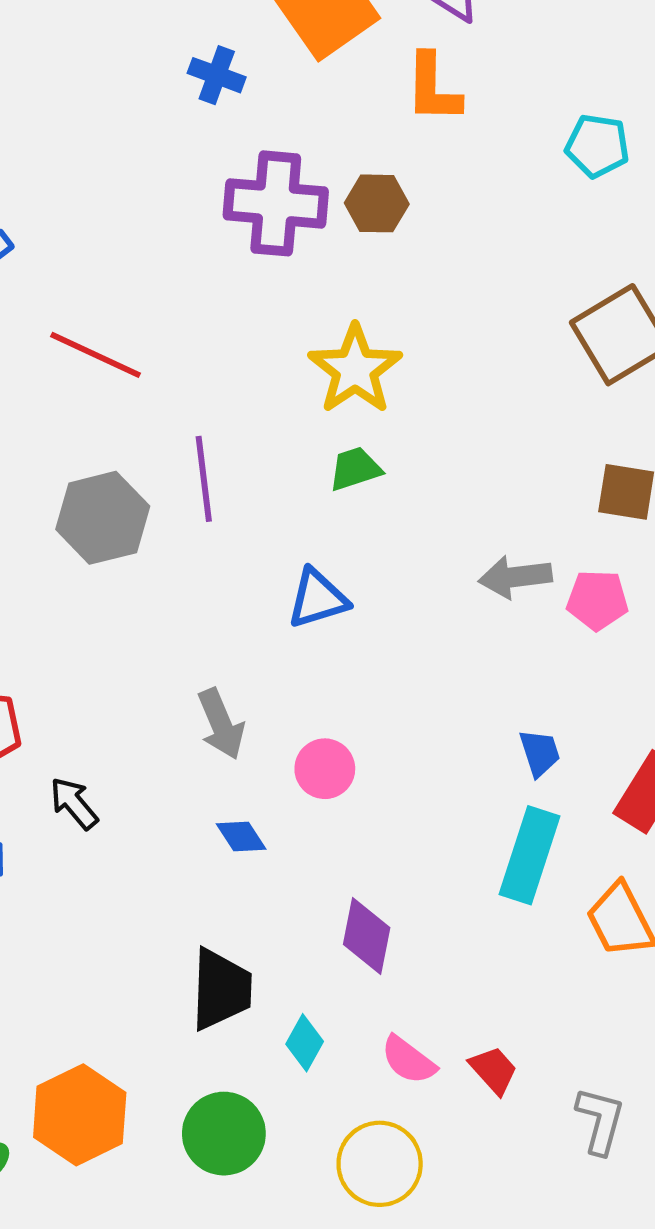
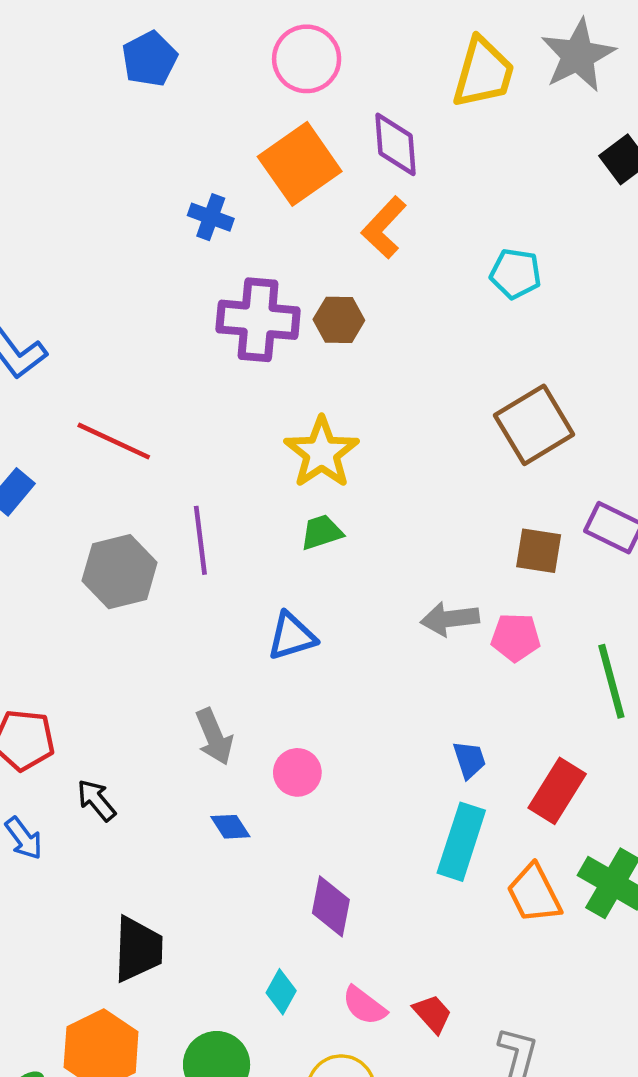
orange L-shape: (433, 88) -> (384, 227), turned 42
black trapezoid: (221, 989) -> (138, 949), moved

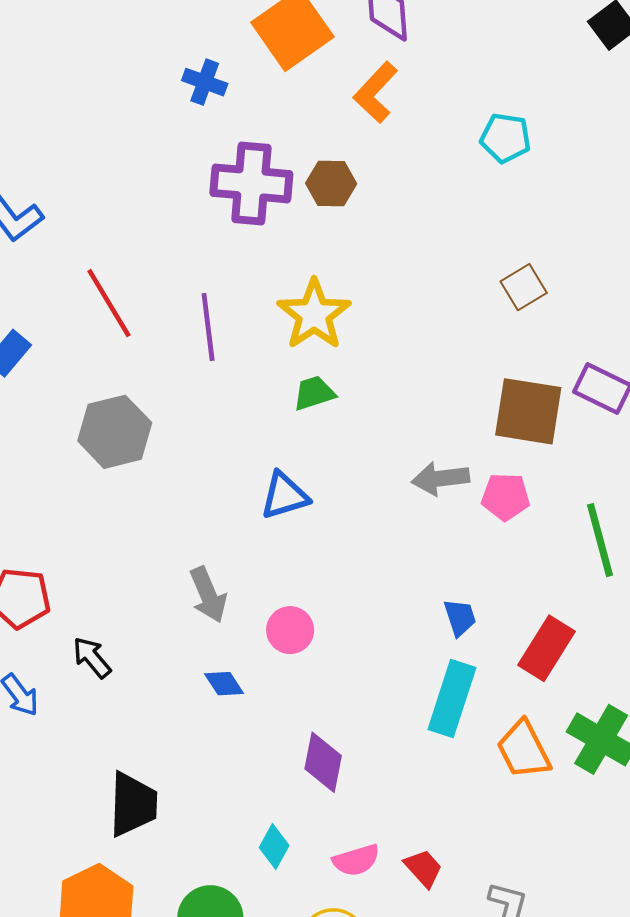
brown square: (534, 425) -> (524, 287), size x0.6
red line: (114, 441) -> (109, 303), turned 34
purple line: (200, 540) -> (208, 327), moved
brown square: (539, 551) -> (528, 411), size x1.5
pink semicircle: (364, 1006) -> (356, 860), turned -54

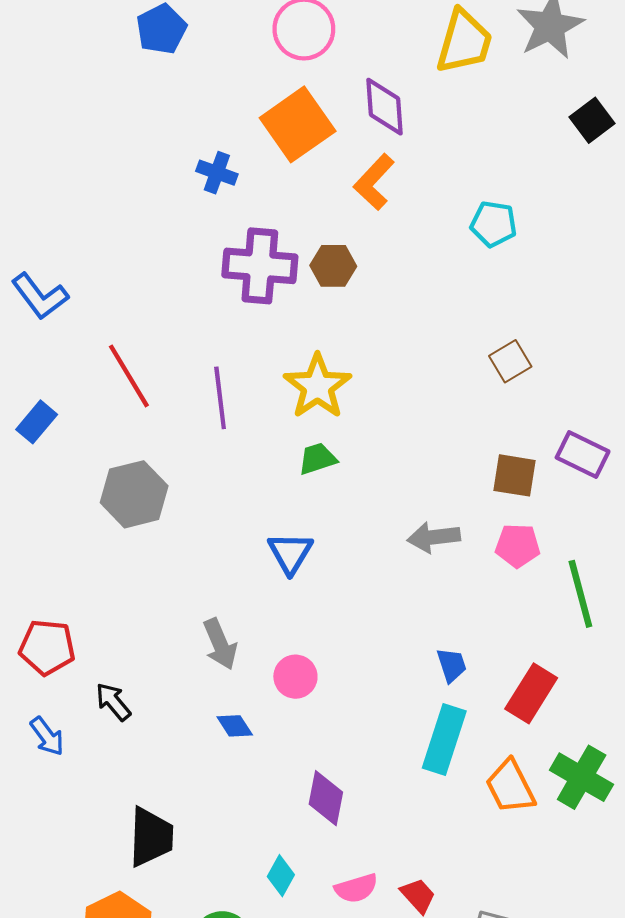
brown square: (528, 411) -> (514, 475), size x0.7
blue triangle: (284, 496) -> (290, 553), turned -42
pink pentagon: (505, 497) -> (518, 546), moved

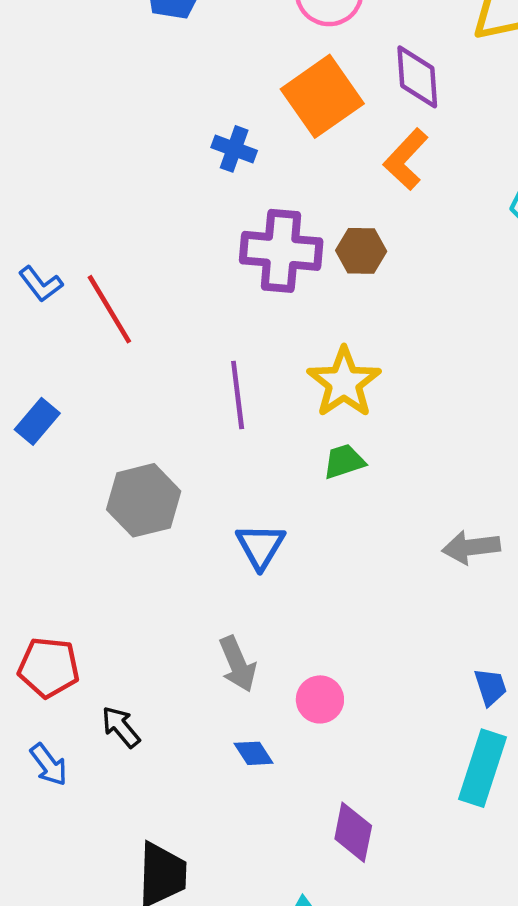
blue L-shape: (40, 296) -> (41, 284), size x0.7
red line: (129, 376) -> (109, 309), moved
blue triangle: (290, 553) -> (260, 546), moved

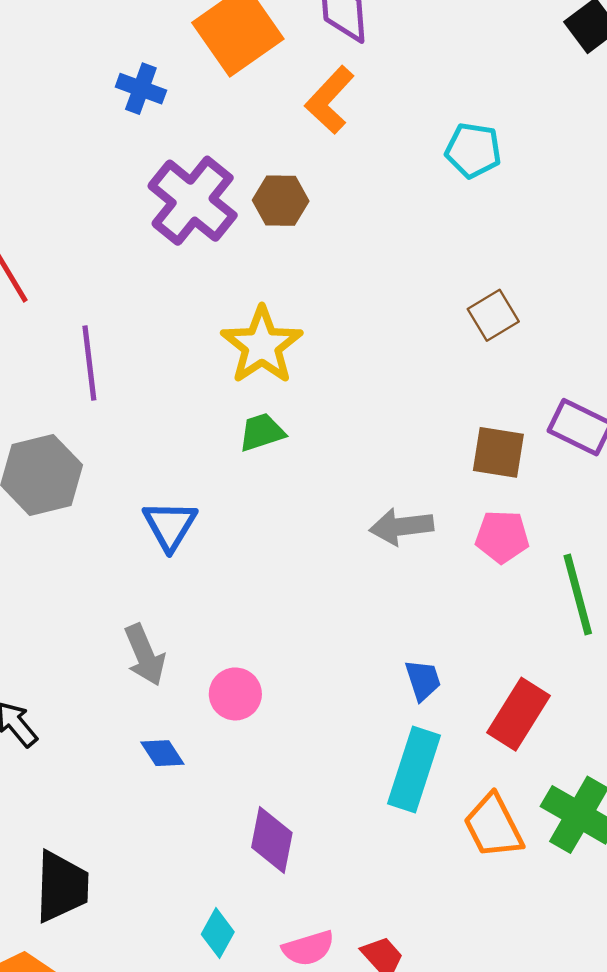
purple cross: (281, 251) -> (193, 201), turned 34
purple line: (238, 395) -> (89, 363), moved

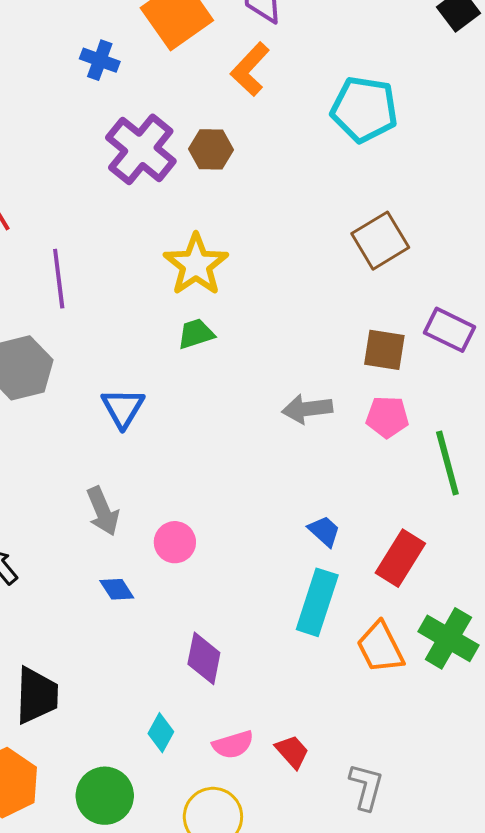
cyan pentagon: (473, 150) -> (364, 109), size x1.5
brown square: (493, 315) -> (380, 241), size x1.4
blue trapezoid: (423, 680) -> (324, 531), turned -30

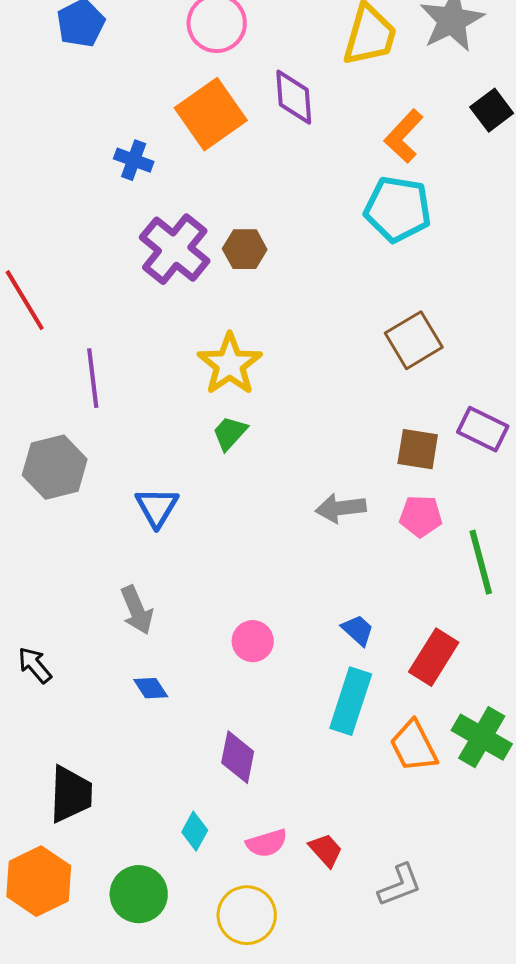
orange L-shape: (250, 69) -> (404, 136), moved
green trapezoid: (196, 334) -> (230, 433), turned -30
pink circle: (175, 542) -> (253, 641), moved
gray L-shape: (366, 787) -> (400, 885), turned 54

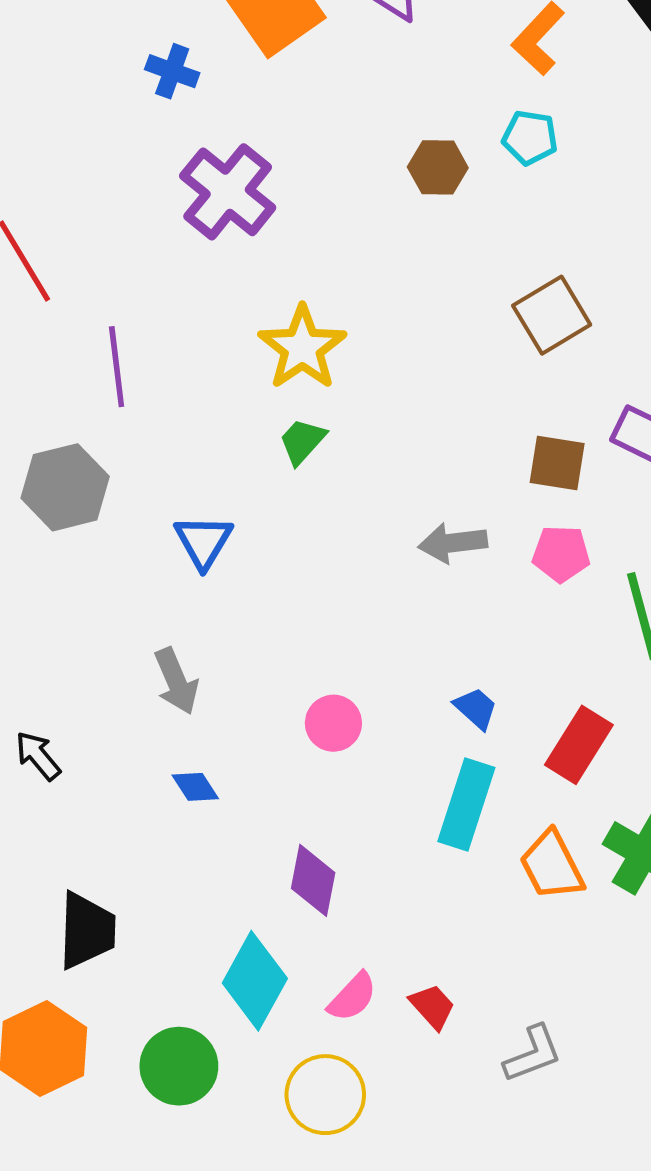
cyan pentagon: (398, 209) -> (530, 138), size x0.6
brown hexagon: (245, 249) -> (438, 167), moved
cyan diamond: (195, 831) -> (255, 981), size x1.8
pink semicircle: (267, 843) -> (352, 997), turned -30

